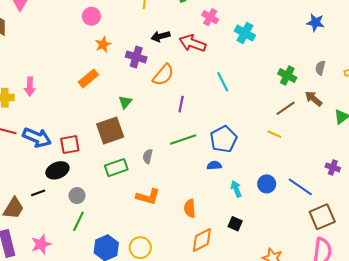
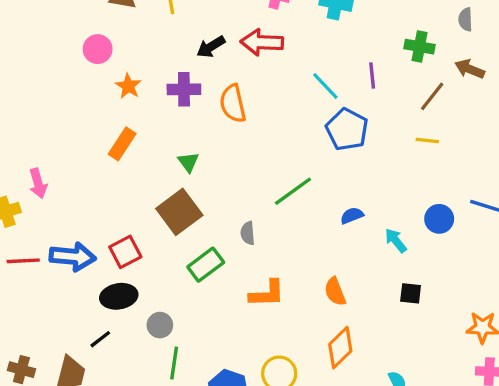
orange semicircle: (163, 75) -> (233, 104), turned 145
purple line: (181, 104) -> (372, 76), moved
blue pentagon: (224, 139) -> (347, 129), moved
black ellipse: (57, 170) -> (119, 296), turned 30
orange diamond: (202, 240) -> (340, 348), moved

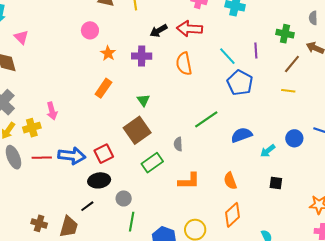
orange semicircle: (233, 104) -> (184, 64), moved
blue semicircle: (352, 216) -> (241, 135), size x1.5
cyan arrow: (396, 241) -> (268, 151), turned -91

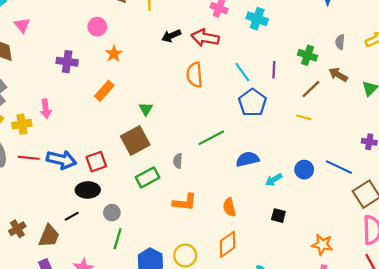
purple cross: (142, 56) -> (67, 62), moved
brown cross: (39, 223) -> (17, 229), turned 35

